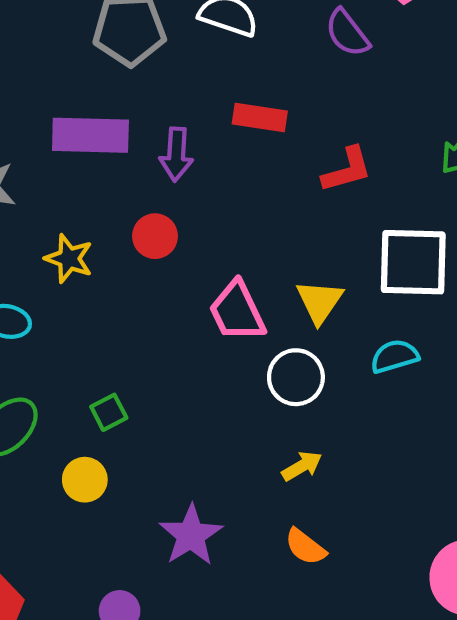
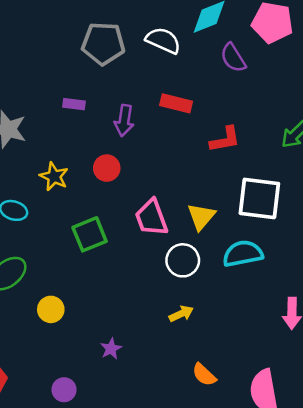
purple rectangle: (90, 135) -> (74, 104), size x0.5
cyan semicircle: (395, 356) -> (243, 254), size x1.4
green square: (109, 412) -> (90, 234), moved, size x1.6
purple star: (191, 535) -> (111, 349), size x0.6
orange semicircle: (305, 547) -> (204, 375), moved

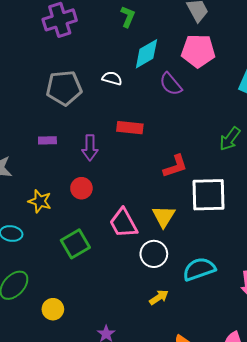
white semicircle: (163, 40) -> (112, 78), size x0.7
red L-shape: (225, 139) -> (175, 166), moved
cyan semicircle: (243, 254) -> (199, 269), moved

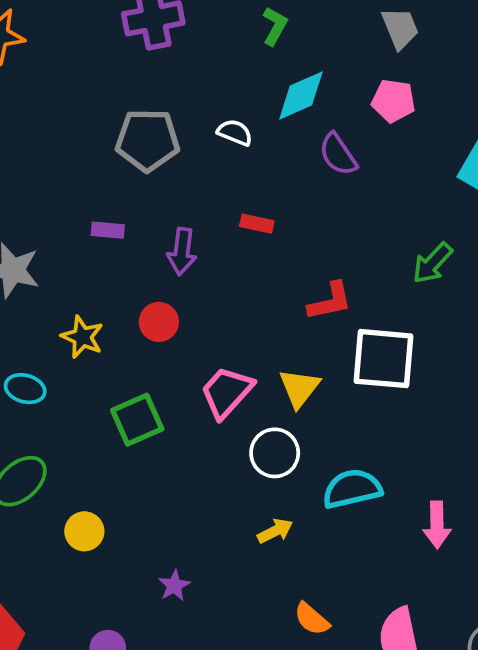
pink pentagon: (198, 51) -> (393, 101), size x0.7
red rectangle: (130, 128) -> (257, 224), size x0.7
pink trapezoid: (123, 223) -> (227, 392), turned 64

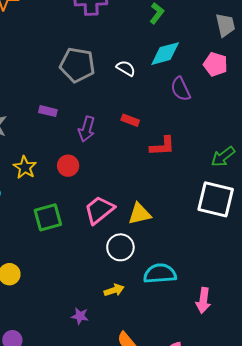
red L-shape: (330, 301) -> (162, 146), moved
white square: (383, 359) -> (216, 199), moved
yellow triangle: (299, 388) -> (140, 214), turned 30
purple star: (174, 586) -> (80, 316), moved, turned 30

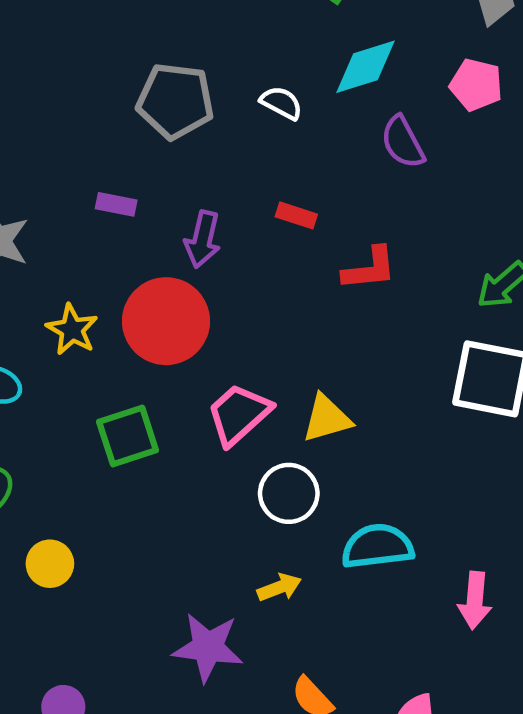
red circle: (68, 166) -> (166, 321), size x1.8
purple star: (80, 316) -> (208, 647), size x1.8

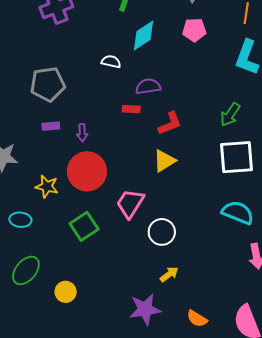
gray pentagon: (175, 101) -> (48, 84), moved
purple semicircle: (403, 142) -> (148, 86), moved, turned 125
purple arrow: (203, 239) -> (82, 133), moved, size x0.7
yellow triangle: (327, 418) -> (164, 161), moved
cyan semicircle: (377, 546) -> (238, 213), moved, turned 44

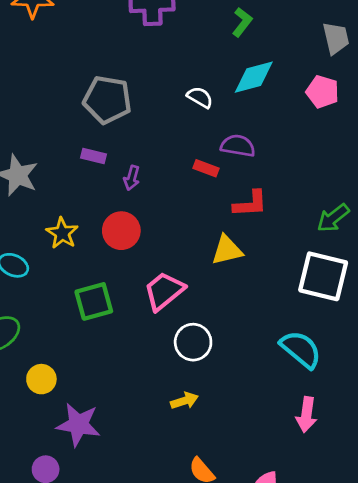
red circle: (87, 171) -> (121, 231), size x0.7
purple star: (145, 309) -> (78, 425), moved

